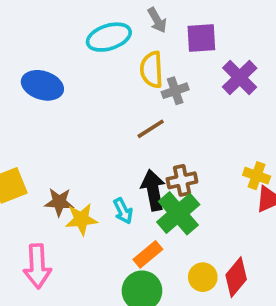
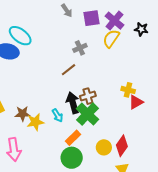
cyan ellipse: (109, 37) -> (20, 36), moved, turned 60
yellow semicircle: (152, 70) -> (111, 39), moved, turned 42
purple cross: (240, 77) -> (114, 21), moved

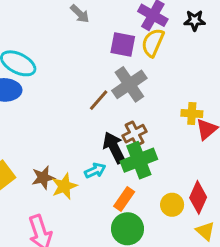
purple square: (92, 18) -> (123, 45), moved, turned 30
gray cross: (80, 48) -> (129, 84), moved, size x1.6
green cross: (88, 114) -> (139, 160), turned 35
cyan arrow: (57, 115) -> (95, 170), turned -72

